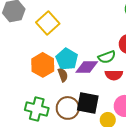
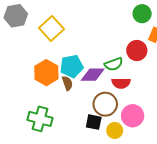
cyan pentagon: (67, 59) -> (72, 66), turned 30
black square: (88, 103) -> (94, 122), moved, size x0.7
brown circle: (68, 108) -> (105, 104), moved

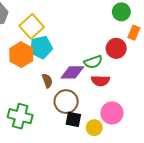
cyan pentagon: (72, 66) -> (41, 47), moved
orange hexagon: (46, 73) -> (21, 55), moved
brown circle: (105, 104) -> (66, 102), moved

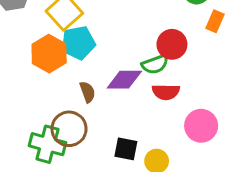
red circle: (116, 48) -> (172, 44), moved
brown circle: (66, 102) -> (69, 129), moved
pink circle: (112, 113) -> (201, 126), moved

